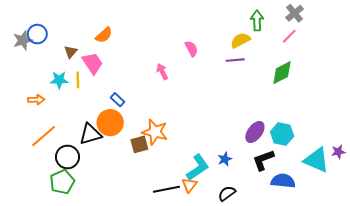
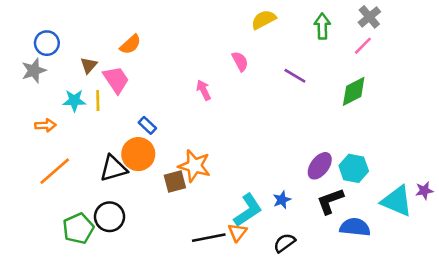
gray star: (23, 40) -> (34, 70), moved
yellow semicircle: (240, 40) -> (264, 20), moved
purple line: (235, 60) -> (295, 76), turned 36
black circle: (67, 157) -> (110, 217), moved

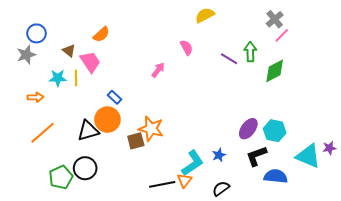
gray cross: (369, 17) -> (275, 19), moved
green arrow: (322, 26) -> (250, 52), moved
brown triangle: (89, 65) -> (69, 51), turned -32
pink arrow: (204, 90) -> (158, 70), turned 63

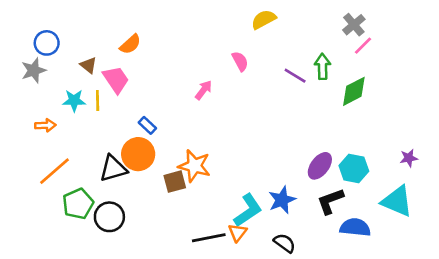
purple star: (329, 148) -> (409, 158), moved
blue star: (219, 155) -> (282, 200), size x1.5
green pentagon: (61, 177) -> (78, 204), moved
black semicircle: (221, 188) -> (285, 243), turned 72

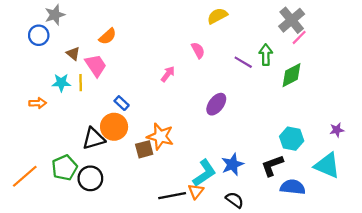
gray cross: (354, 25) -> (292, 20), size x1.4
gray star: (34, 70) -> (55, 15), moved
purple ellipse: (320, 166) -> (216, 104), moved
orange line: (54, 171) -> (25, 176), moved

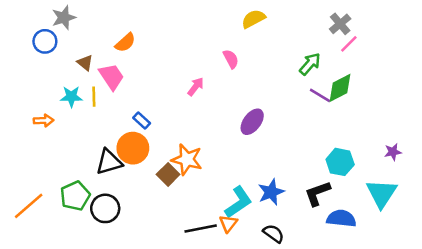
gray cross: (292, 20) -> (340, 24), size x0.7
green arrow: (266, 55) -> (310, 64), turned 42
purple line: (243, 62) -> (320, 95), moved
brown square: (144, 149) -> (168, 174), turned -30
cyan triangle: (327, 165) -> (382, 193), turned 40

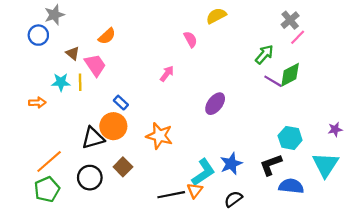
pink semicircle: (231, 59) -> (190, 39), moved
brown square: (168, 174) -> (123, 167), moved
green pentagon: (75, 196) -> (47, 189), moved
orange line: (29, 206) -> (49, 161), moved
black semicircle: (274, 234) -> (233, 199), turned -72

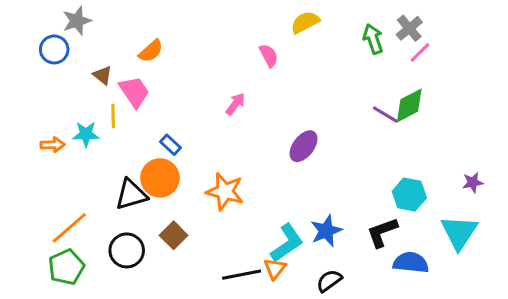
green arrow: (264, 54) -> (373, 39), moved, turned -60
cyan star: (61, 82) -> (86, 134), moved

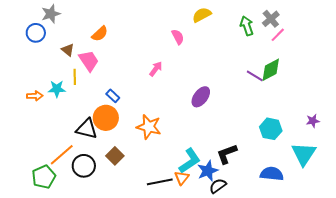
black triangle: (131, 195) -> (87, 129), turned 30
orange line: (69, 228) -> (62, 155), moved
blue star: (326, 231) -> (208, 171), moved
black L-shape: (382, 232) -> (227, 154), moved

